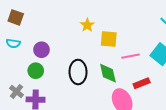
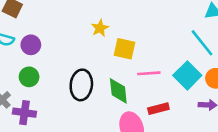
purple circle: (42, 50) -> (31, 45), moved

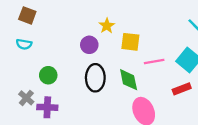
purple circle: (31, 45) -> (89, 45), moved
red rectangle: (158, 109) -> (182, 89), moved

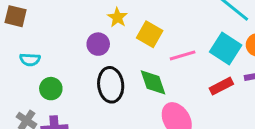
yellow square: (130, 42) -> (150, 34), turned 30
cyan semicircle: (24, 44) -> (30, 60), moved

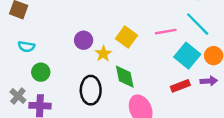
yellow star: (117, 17) -> (103, 54), moved
pink line: (183, 55) -> (166, 32), moved
black ellipse: (111, 85) -> (91, 90), moved

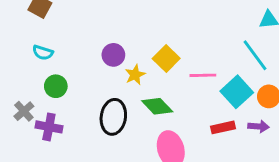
pink line: (166, 32) -> (203, 75), moved
green diamond: (125, 77) -> (157, 106), turned -40

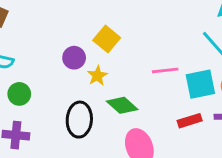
yellow square: (166, 58) -> (107, 39), moved
cyan square: (237, 92) -> (200, 84), turned 36

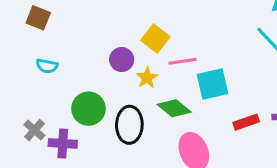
pink line: (165, 70) -> (182, 61), moved
cyan square: (200, 84) -> (213, 84), moved
green circle: (19, 94) -> (88, 109), moved, size x1.4

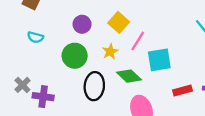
purple circle: (122, 60) -> (82, 24), moved
pink line: (182, 61) -> (138, 41), turned -54
green circle: (88, 109) -> (75, 56), moved

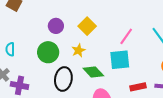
cyan semicircle: (35, 37) -> (10, 49), moved, turned 72
pink line: (138, 41) -> (126, 36), moved

